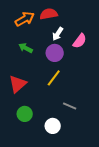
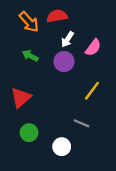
orange arrow: (25, 19) -> (29, 22), turned 78
yellow line: (54, 78) -> (92, 91), moved

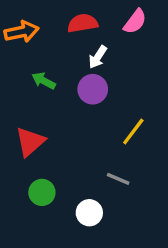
orange arrow: (29, 22) -> (22, 32), moved, turned -60
pink semicircle: (93, 48) -> (135, 22), moved

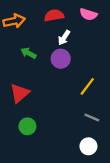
pink semicircle: (135, 22) -> (88, 14), turned 70
gray line: (118, 179) -> (92, 117), moved
white circle: (89, 213) -> (88, 146), moved

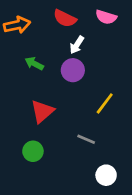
red semicircle: (54, 15) -> (65, 18), turned -144
red triangle: (20, 93) -> (42, 111), moved
gray line: (92, 117) -> (86, 139), moved

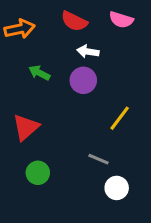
white arrow: (77, 45) -> (88, 52), turned 66
red triangle: (42, 111) -> (26, 127), moved
white circle: (106, 175) -> (117, 188), moved

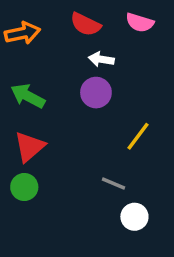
green arrow: (39, 73) -> (28, 96), moved, size x1.4
green circle: (38, 173) -> (24, 187), moved

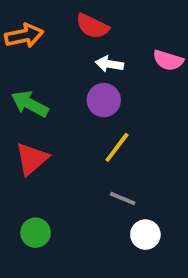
pink semicircle: (140, 23) -> (168, 60), moved
yellow line: (138, 136) -> (117, 147), moved
green circle: (24, 187) -> (36, 233), moved

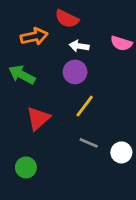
orange arrow: (24, 36) -> (34, 37), moved
red triangle: (32, 159) -> (38, 118), moved
white circle: (145, 235) -> (121, 152), moved

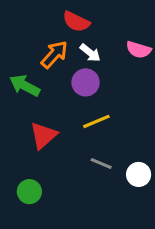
orange arrow: (34, 37) -> (54, 54), moved, turned -36
white arrow: (79, 46) -> (90, 53), turned -150
yellow line: (85, 106) -> (96, 121), turned 30

